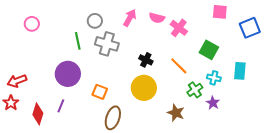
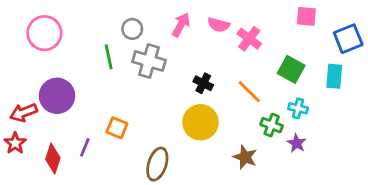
pink circle: (32, 24) -> (44, 33), size x1.6
cyan rectangle: (240, 71) -> (334, 76), moved
purple circle: (68, 74) -> (57, 96), moved
green cross: (195, 90) -> (272, 125), turned -35
orange square: (100, 92) -> (117, 128), moved

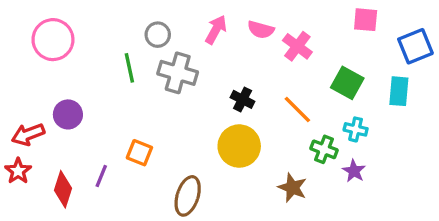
purple circle: (57, 96) -> (68, 114), size x0.7

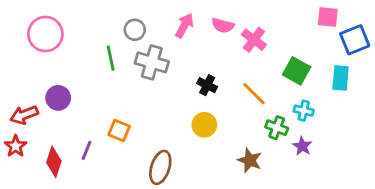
pink square: (366, 20) -> (328, 17), moved
yellow circle: (239, 146) -> (204, 125), size x0.7

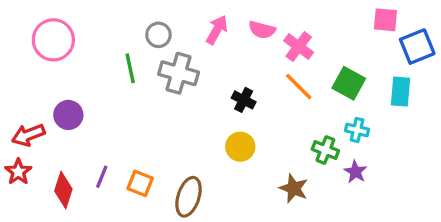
orange line: (254, 94) -> (299, 87), moved
orange square: (119, 131) -> (140, 183), moved

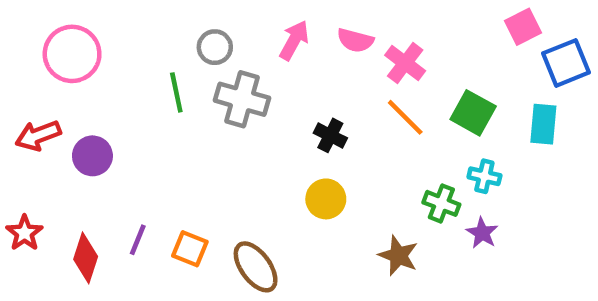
pink square: (385, 20) -> (523, 27), turned -32
red arrow: (28, 135) -> (38, 135), moved
brown ellipse: (189, 197) -> (256, 267), turned -54

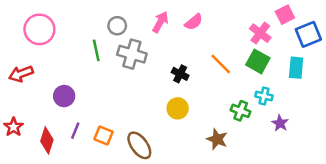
pink semicircle: (355, 40) -> (194, 22), turned -54
pink cross: (405, 63) -> (260, 33), moved
purple circle: (92, 156) -> (64, 96), moved
purple star: (482, 233) -> (280, 123), moved

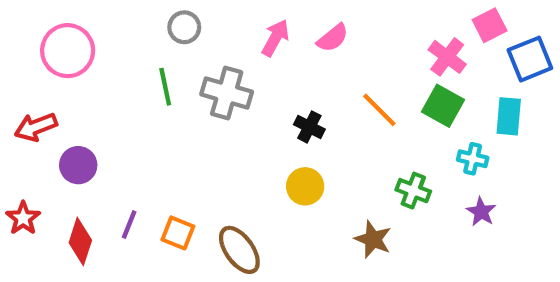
gray circle: (117, 26) -> (184, 27), moved
purple circle: (64, 96) -> (78, 165), moved
cyan cross: (264, 96) -> (473, 159), moved

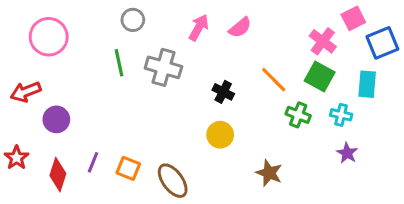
green cross: (413, 191) -> (298, 115), moved

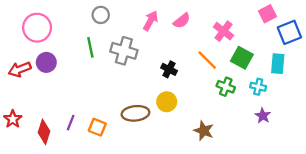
pink cross: (323, 41) -> (223, 31), moved
purple circle: (56, 119) -> (46, 62), moved
brown ellipse: (173, 181) -> (135, 113), moved, turned -60

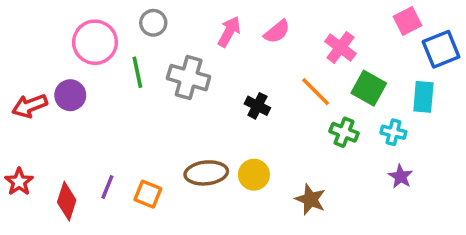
pink circle: (37, 28) -> (95, 42), moved
yellow circle: (167, 102) -> (254, 175), moved

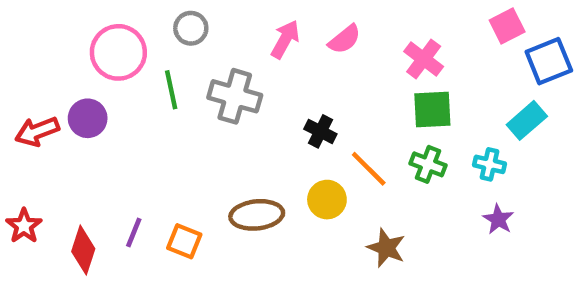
green square: (369, 88) -> (432, 109), moved, turned -32
orange line: (316, 92) -> (369, 169), moved
cyan rectangle: (423, 97) -> (527, 120), turned 44
yellow circle: (254, 175) -> (327, 200), moved

